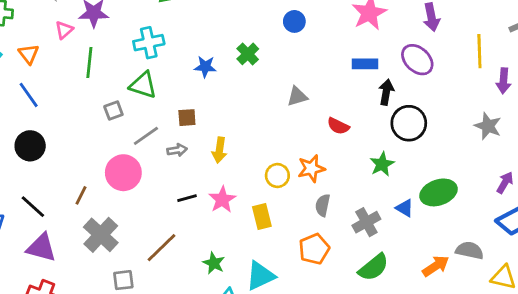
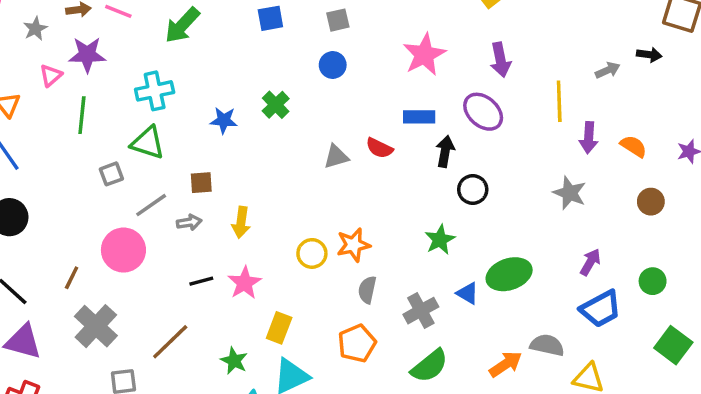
black circle: (409, 123) -> (473, 189), size x0.7
red semicircle: (338, 126) -> (379, 148), moved
yellow rectangle: (262, 216) -> (279, 328), moved, turned 35

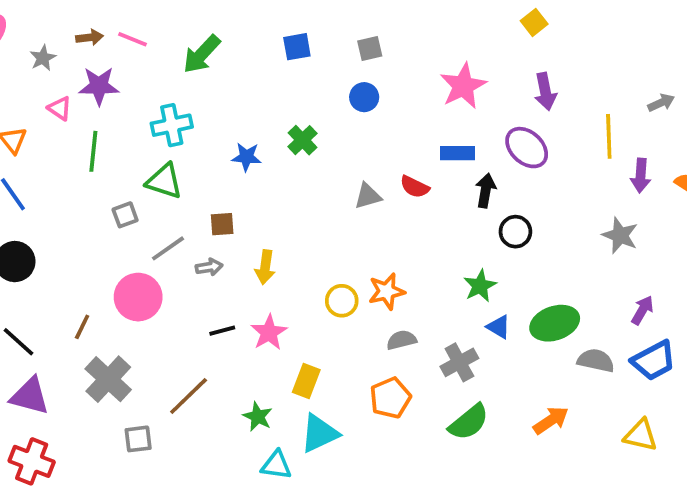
pink triangle: (51, 75) -> (60, 108), turned -45
gray semicircle: (367, 290) -> (401, 340), turned 64
blue triangle: (468, 293) -> (499, 327), moved
gray semicircle: (547, 345) -> (596, 361), moved

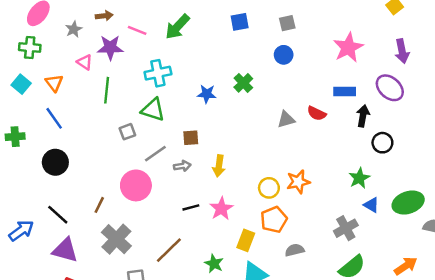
pink line: (133, 39) -> (137, 30), moved
gray semicircle: (401, 340) -> (295, 250), moved
orange pentagon: (390, 398) -> (274, 220), moved

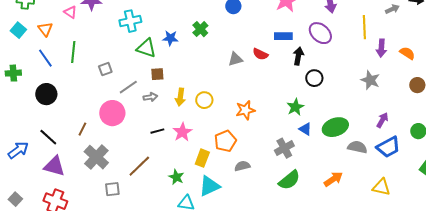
green line: (107, 90) -> (73, 52), moved
green triangle: (153, 110) -> (146, 48), moved
yellow circle: (269, 188) -> (204, 100), moved

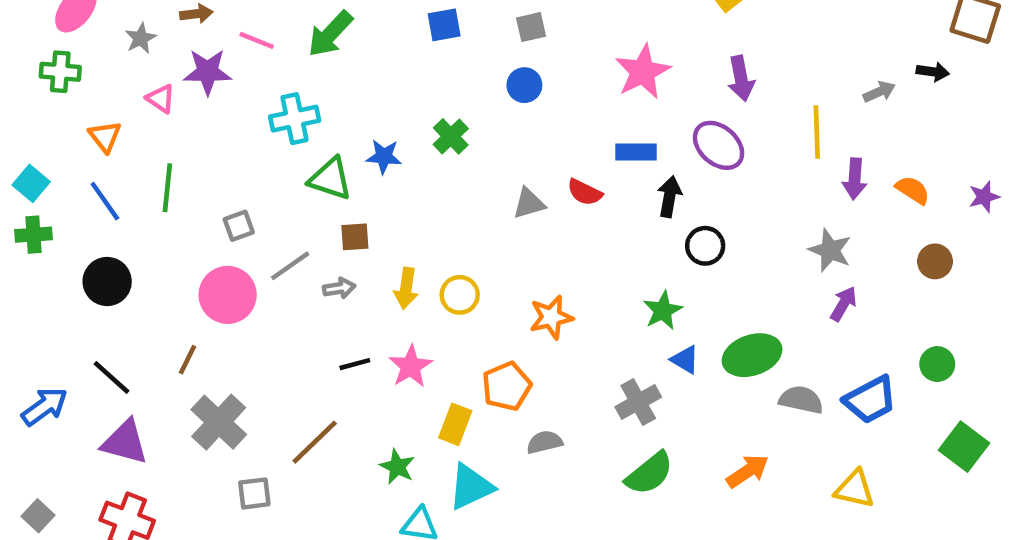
cyan square: (18, 30) -> (31, 183), moved
pink circle: (112, 113) -> (228, 295), moved
purple arrow: (382, 120) -> (844, 304), moved

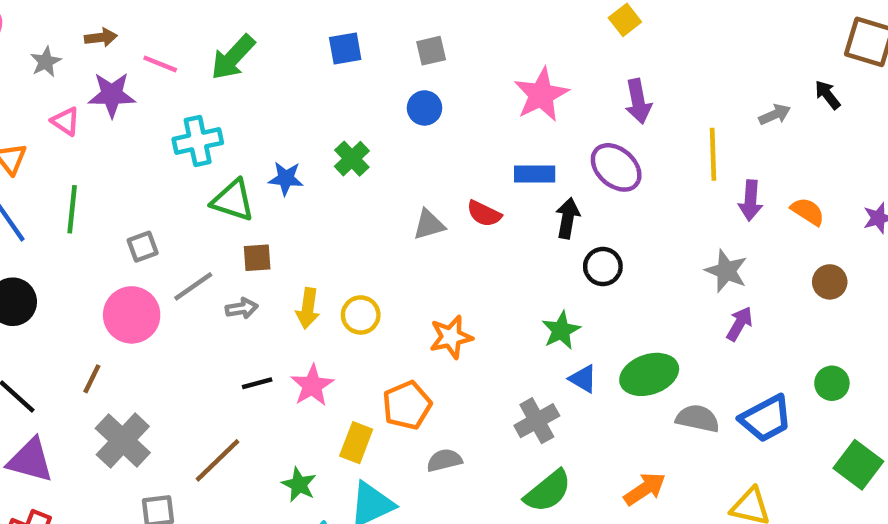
black arrow: (933, 72) -> (828, 95), turned -136

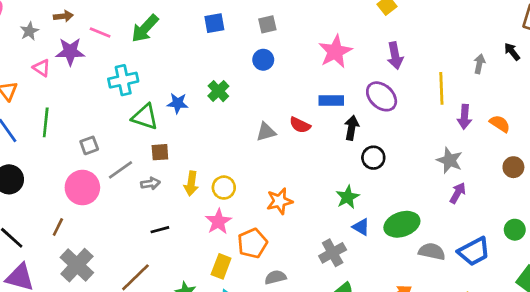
gray arrow: (775, 115) -> (479, 64), turned -54
pink star: (312, 385) -> (218, 222), moved

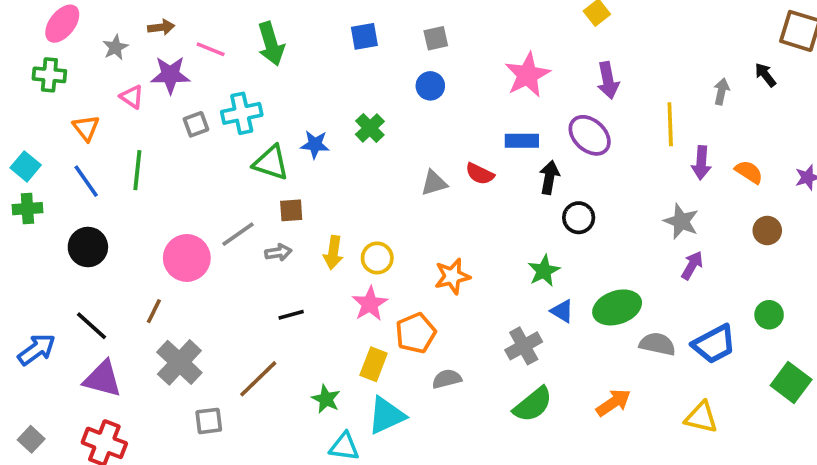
green arrow: (145, 28) -> (271, 44), turned -60
gray square: (89, 145) -> (196, 124), moved

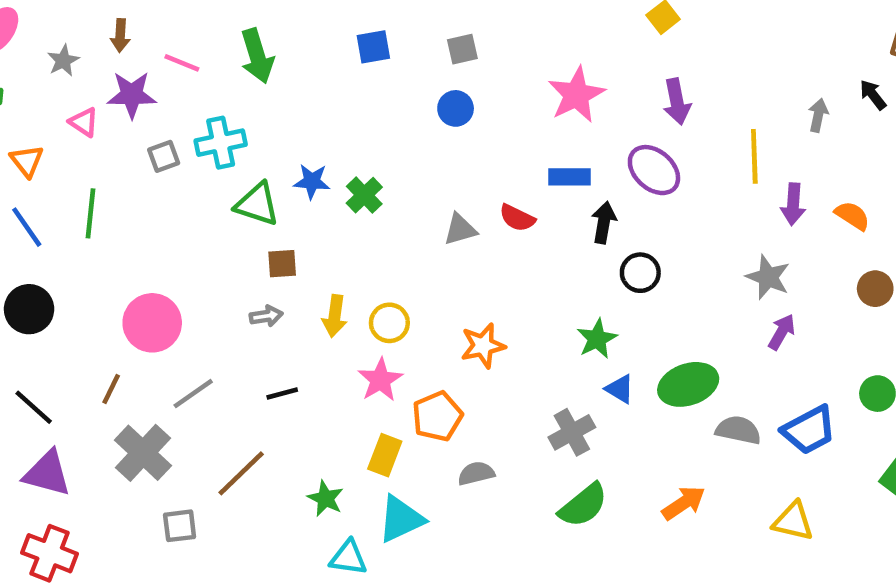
brown arrow: (161, 27) -> (120, 35), turned 100
green cross: (370, 128) -> (364, 195), moved
gray line: (238, 234) -> (193, 394), moved

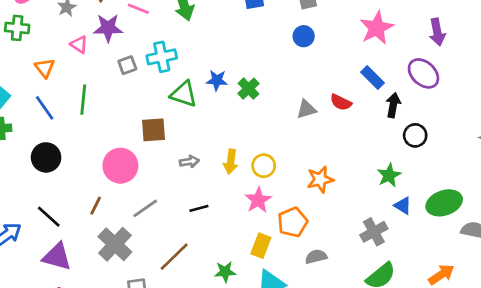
blue rectangle: (570, 177) -> (372, 78), turned 45
brown square: (282, 264) -> (153, 130), moved, size x1.4
green star: (326, 498) -> (225, 272), turned -30

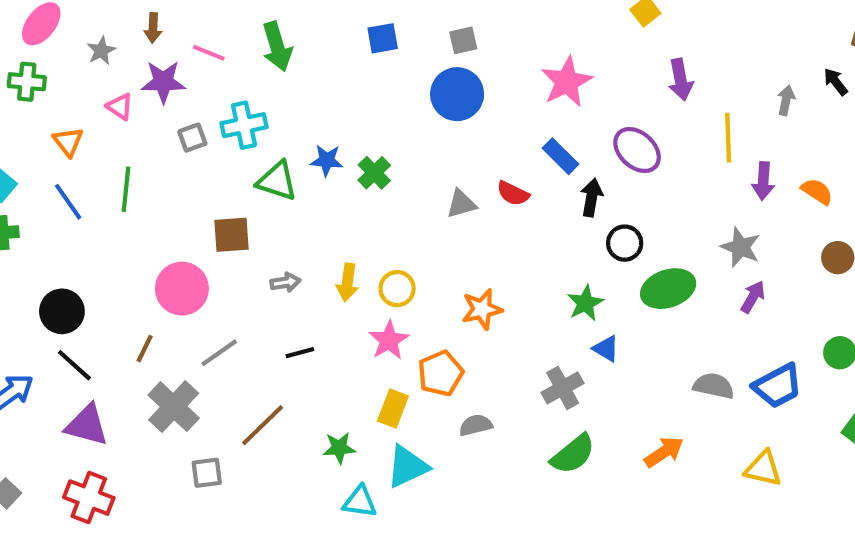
purple arrow: (437, 32) -> (680, 80), moved
blue circle: (304, 36) -> (457, 94), size x1.6
black circle: (46, 157) -> (62, 311), moved
green ellipse: (444, 203) -> (668, 289), moved

